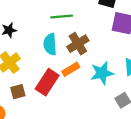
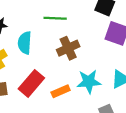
cyan semicircle: (50, 44) -> (25, 43), moved
orange rectangle: (71, 69) -> (61, 91), moved

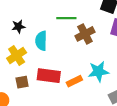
brown cross: (68, 48) -> (85, 34), moved
red rectangle: (31, 83) -> (49, 76), turned 60

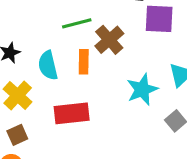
orange rectangle: (74, 81) -> (84, 62), moved, turned -49
brown square: (22, 82) -> (17, 135), moved

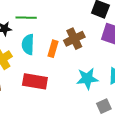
green line: (77, 23) -> (26, 18), moved

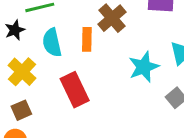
red rectangle: (35, 81) -> (75, 90), turned 70

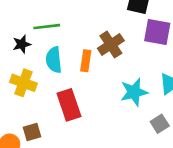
yellow cross: (22, 72) -> (23, 83), turned -30
brown square: (21, 110) -> (32, 132), moved

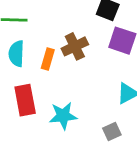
cyan star: (134, 92) -> (63, 116), moved

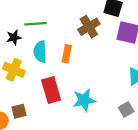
brown cross: (75, 46) -> (89, 27), moved

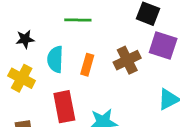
green line: (35, 24) -> (78, 20), moved
brown cross: (89, 27) -> (127, 60), moved

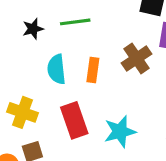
black star: (25, 39) -> (33, 29), moved
yellow cross: (22, 78) -> (23, 112), moved

